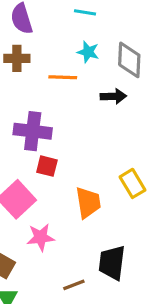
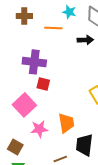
orange trapezoid: (88, 202) -> (66, 123), moved

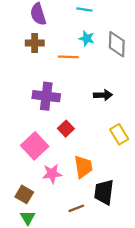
black arrow: (85, 40) -> (103, 95), moved
red square: (43, 84) -> (66, 129), moved, turned 32

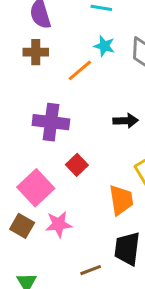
orange line: (68, 57) -> (80, 70), turned -42
orange trapezoid: (83, 167) -> (121, 200), moved
brown square: (24, 194) -> (22, 226), moved

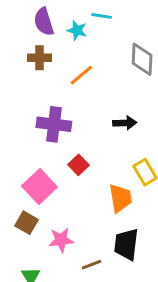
cyan star: (104, 46) -> (77, 30), moved
pink star: (59, 224) -> (61, 240), moved

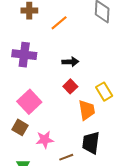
black arrow: (125, 123) -> (70, 62), moved
purple cross: (54, 124) -> (24, 55), moved
red square: (78, 165) -> (70, 86), moved

